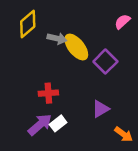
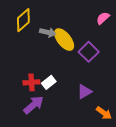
red cross: (48, 93) -> (31, 82), moved
white rectangle: (58, 123) -> (49, 82), moved

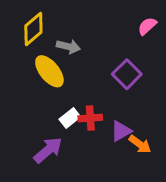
yellow ellipse: (64, 40) -> (49, 71), moved
red cross: (31, 82) -> (90, 118), moved
orange arrow: (104, 113) -> (140, 144), moved

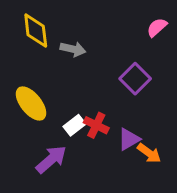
yellow diamond: (33, 29) -> (36, 30), turned -56
yellow ellipse: (49, 71) -> (31, 103), moved
red cross: (90, 118) -> (96, 125), turned 30

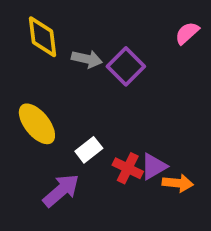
purple square: (135, 79) -> (126, 66), moved
red cross: (96, 125) -> (128, 168), moved
orange arrow: (149, 153) -> (178, 183), turned -30

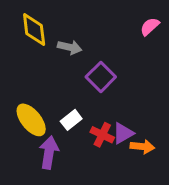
purple square: (126, 66) -> (101, 77), moved
yellow ellipse: (37, 124) -> (31, 120), moved
purple arrow: (61, 191) -> (49, 153), turned -40

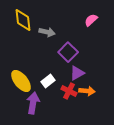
pink semicircle: (150, 27) -> (91, 20), moved
purple triangle: (123, 133) -> (77, 73), moved
orange arrow: (142, 147) -> (87, 91), moved

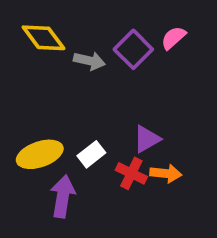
yellow diamond: (23, 20) -> (44, 38), turned -30
purple square: (68, 52) -> (133, 49), moved
yellow ellipse: (21, 81) -> (40, 154), turned -70

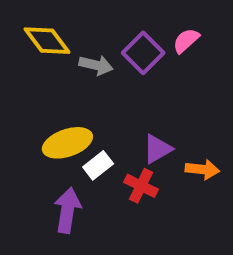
yellow ellipse: (40, 154) -> (67, 143), moved
orange arrow: (166, 173) -> (202, 169), moved

